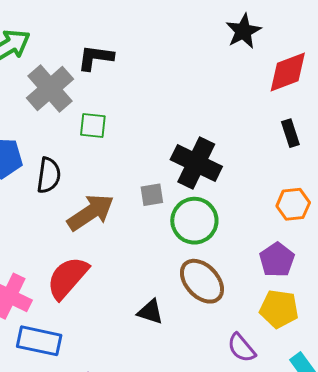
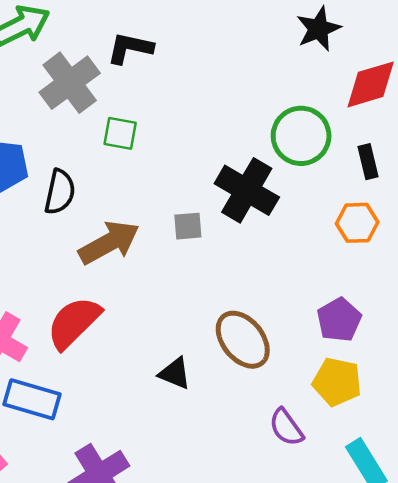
orange hexagon: (293, 204) -> (357, 223), moved
green circle: (194, 221) -> (301, 136), moved

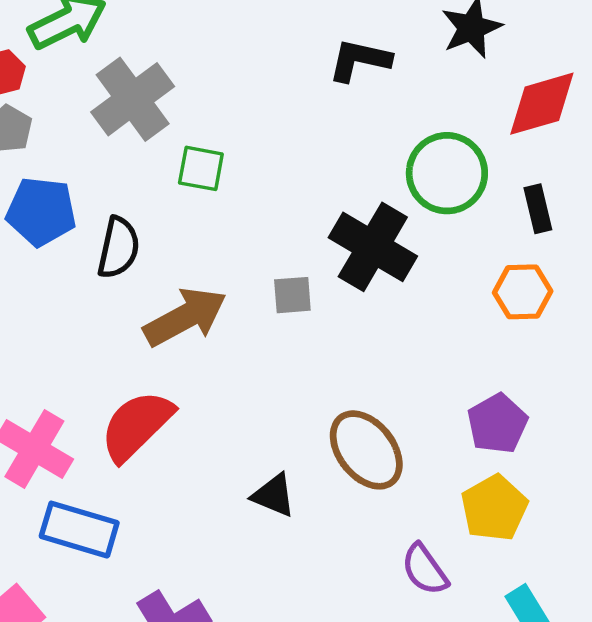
black L-shape: (130, 48) -> (360, 60), moved
yellow pentagon: (337, 382) -> (494, 508), turned 30

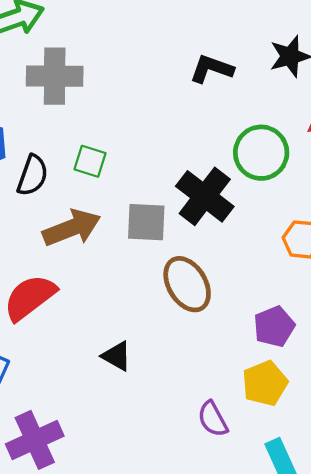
gray cross: (133, 99) -> (55, 76), turned 30
green square: (201, 168) -> (90, 161), moved
gray square: (292, 295) -> (146, 222), size x1.5
brown ellipse: (366, 450) -> (187, 284), moved

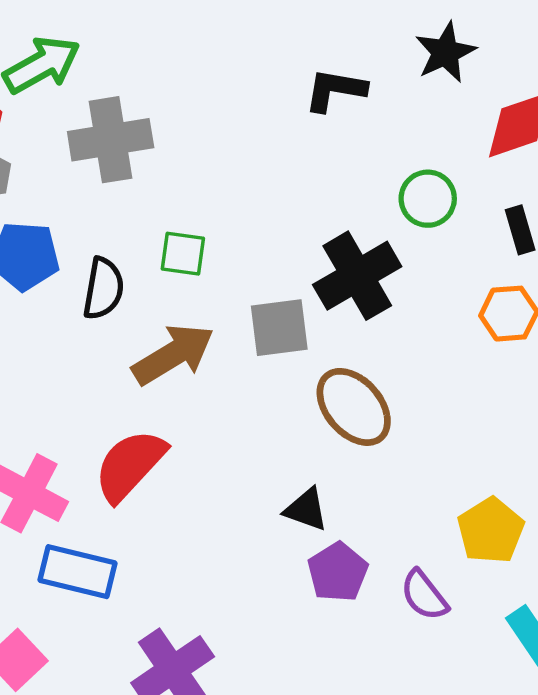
green circle: (261, 153) -> (428, 199), size x0.7
black cross: (205, 196) -> (357, 276), turned 32
purple pentagon: (274, 326) -> (338, 572), moved
black triangle: (117, 356) -> (306, 509), moved

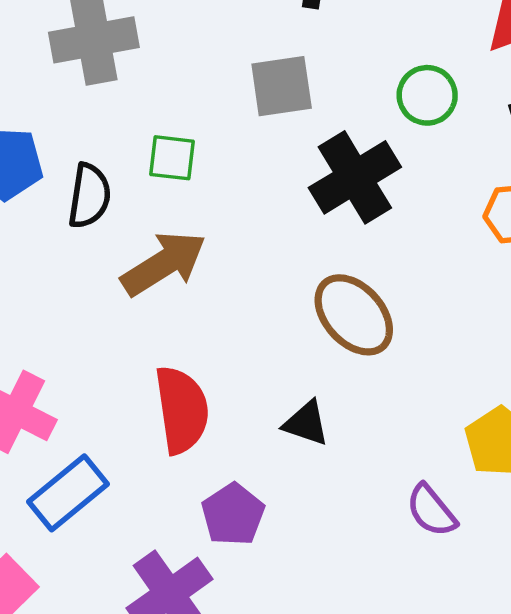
gray square: (279, 328) -> (282, 86), moved
red semicircle: (130, 465) -> (182, 410), moved, turned 130
blue rectangle: (78, 572) -> (68, 493), turned -52
purple pentagon: (338, 572) -> (233, 514), moved

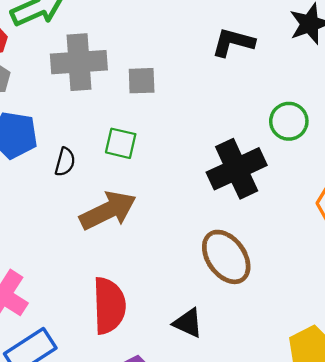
gray square: (282, 86) -> (142, 81), moved, size x0.7
black semicircle: (89, 196) -> (65, 162), size x0.7

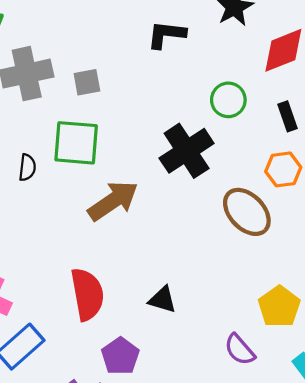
green square: (121, 143) -> (76, 143), size x1.6
brown arrow: (108, 211) -> (113, 201), moved
brown ellipse: (226, 257) -> (247, 212), moved

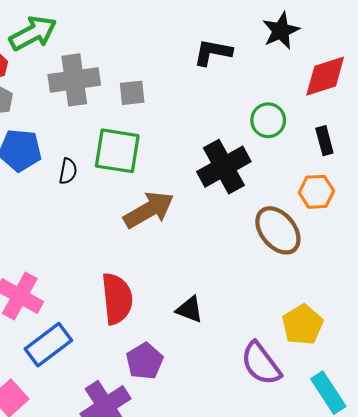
purple semicircle: (240, 350) -> (261, 364), size x1.4

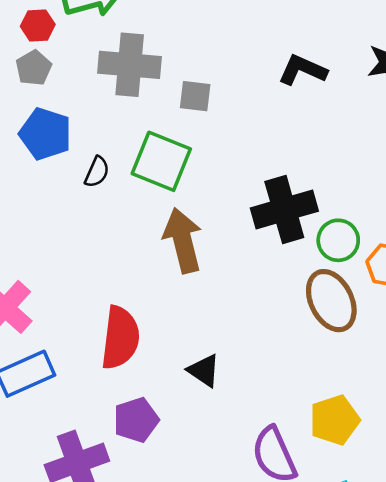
green circle: (268, 120) -> (338, 240), moved
brown arrow: (149, 210) -> (183, 240), turned -87

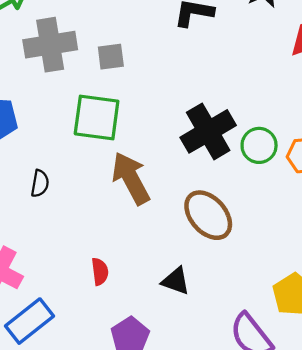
black semicircle: (97, 172) -> (40, 183), moved
brown ellipse: (331, 301) -> (208, 215), moved
red semicircle: (120, 338) -> (100, 272), size x0.5

